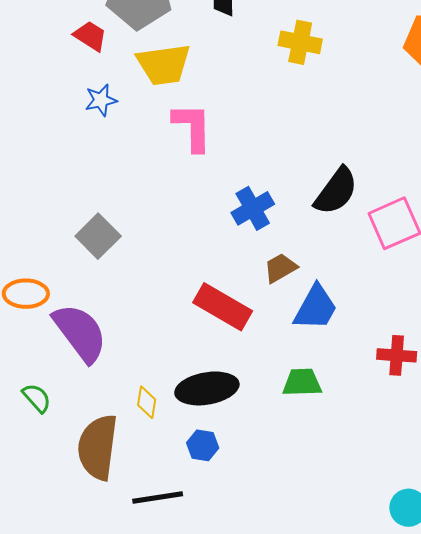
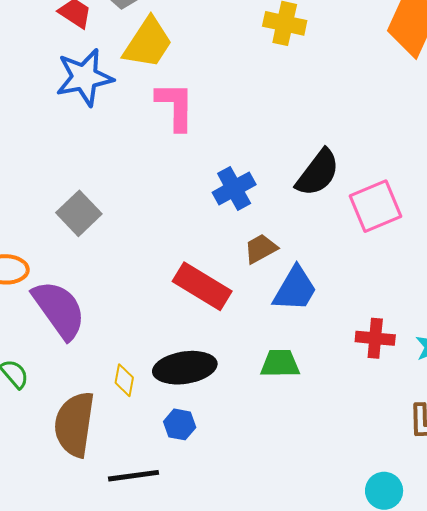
yellow trapezoid: (164, 64) -> (148, 43), turned -50
blue star: (101, 100) -> (84, 77), size x1.8

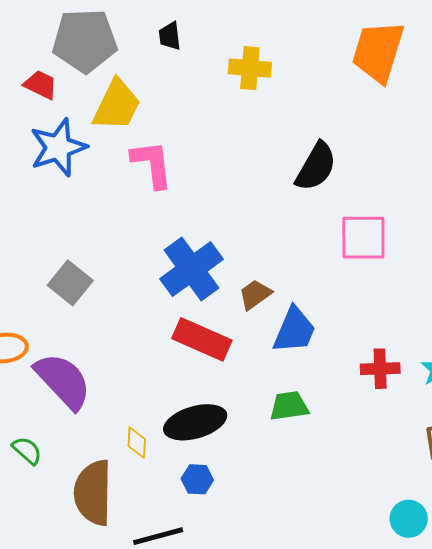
black semicircle: (318, 173) -> (316, 167), moved
blue cross: (234, 188) -> (192, 269), moved, size x1.5
pink square: (375, 206) -> (363, 238), turned 30

